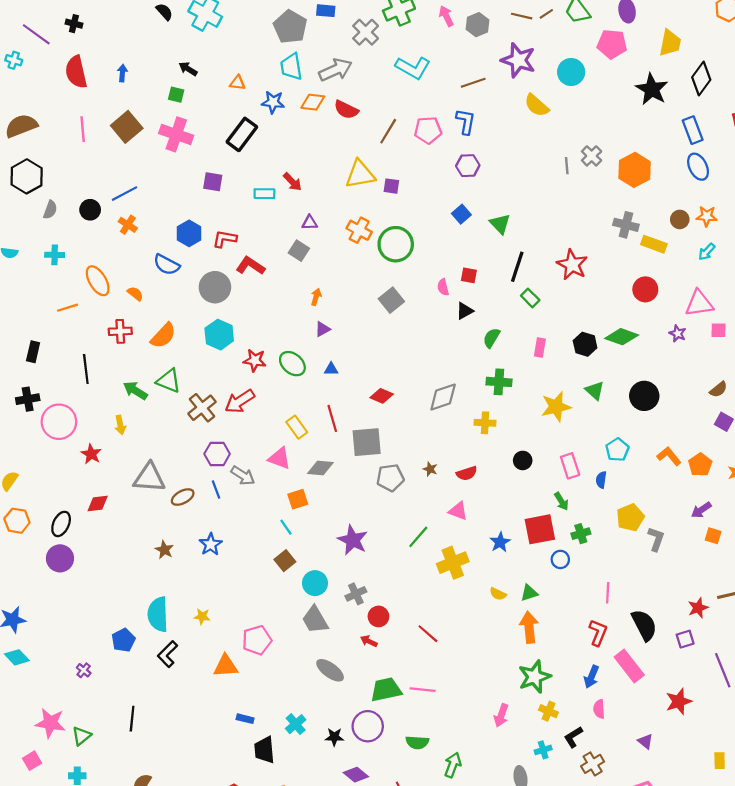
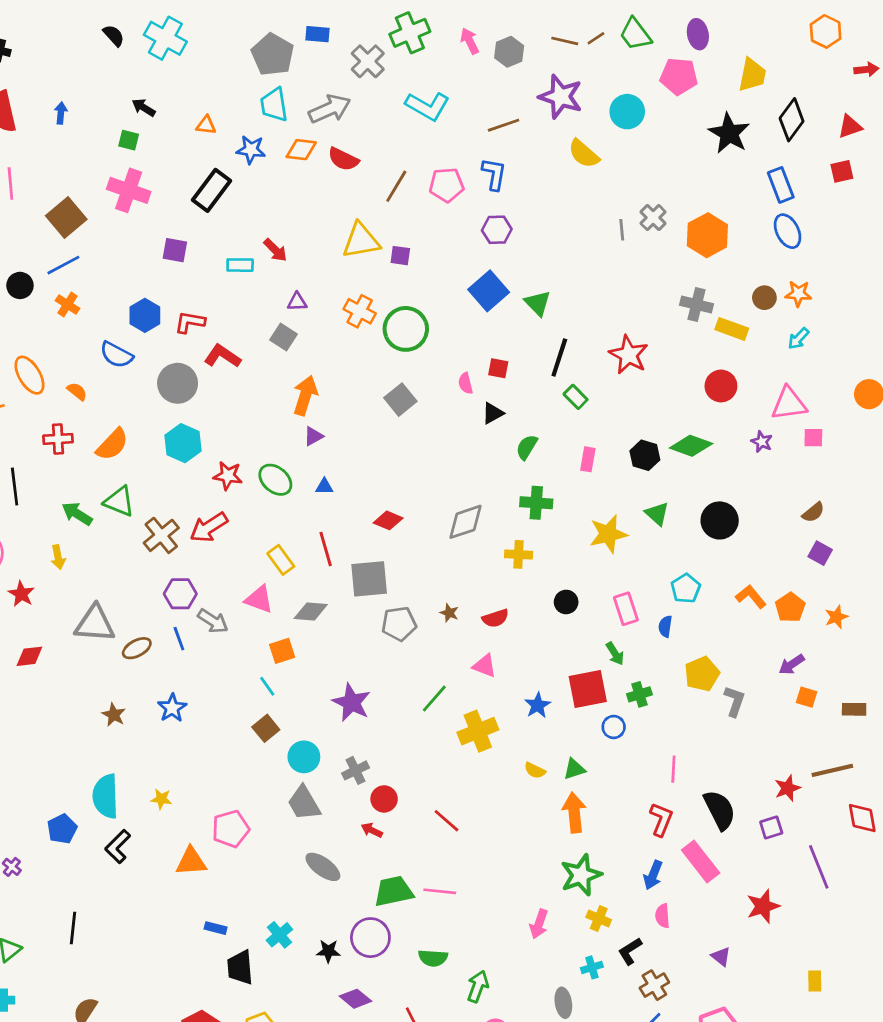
brown square: (127, 127) -> (66, 218), moved
blue square: (461, 214) -> (489, 291), size x1.6
orange arrow: (316, 297) -> (305, 396), size x1.8

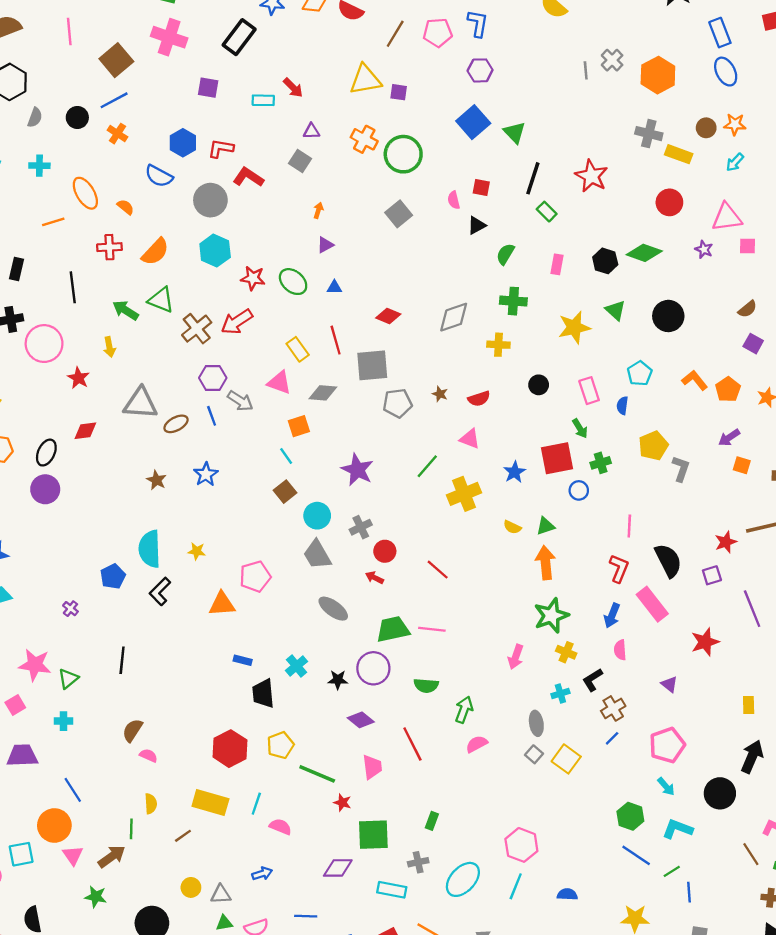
orange arrow: (305, 396) -> (318, 210), size x0.5

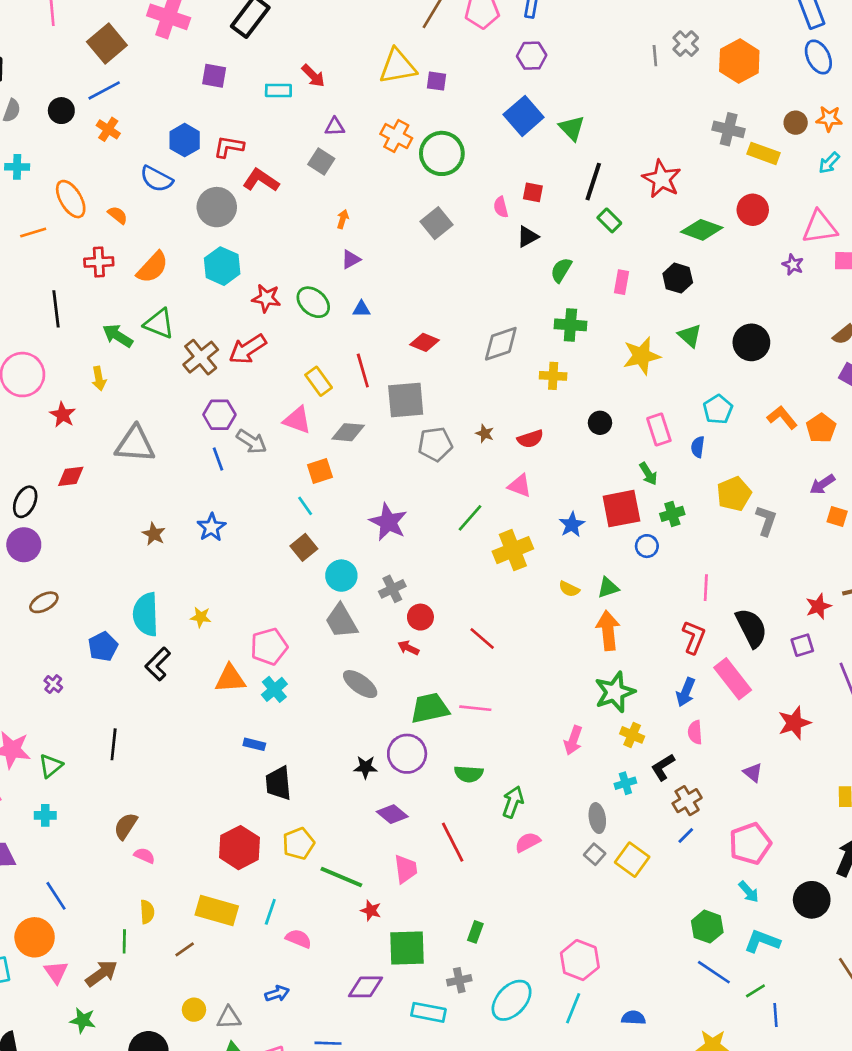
green diamond: (644, 253) -> (702, 230), moved
brown ellipse: (176, 424) -> (44, 602), moved
cyan cross: (296, 666) -> (274, 689), moved

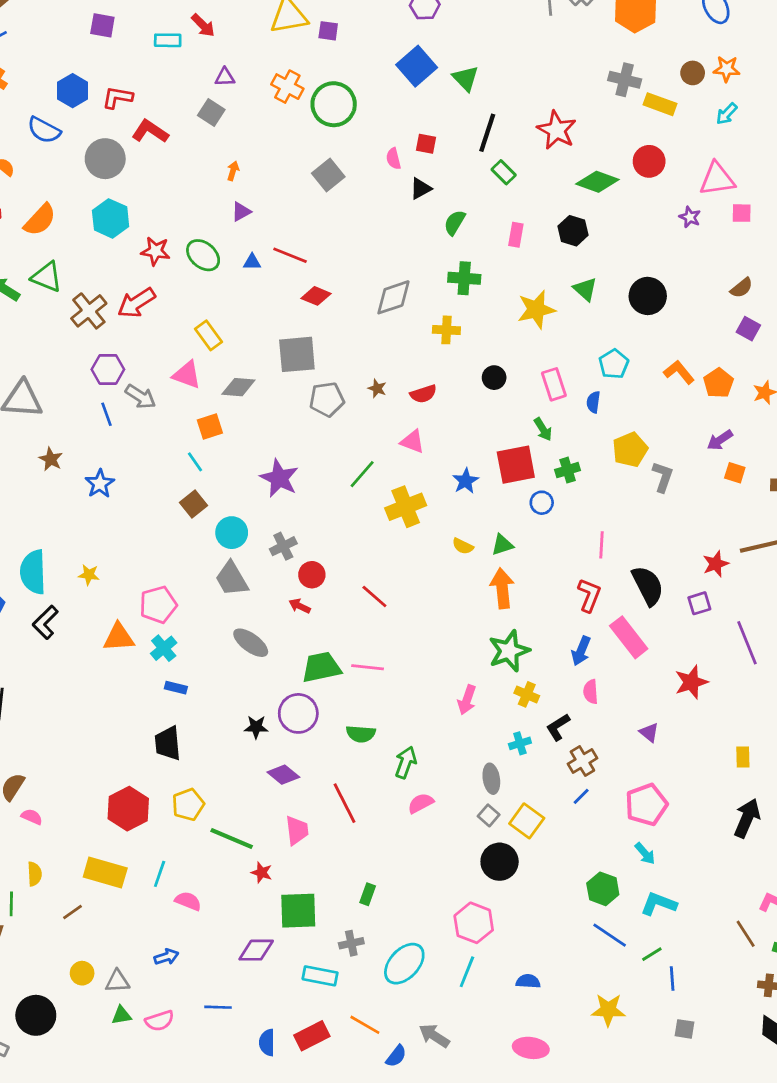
red line: (363, 371) -> (290, 255), moved, turned -52
brown star: (154, 534) -> (51, 459), moved
blue rectangle: (254, 744) -> (176, 688), moved
black circle: (812, 900) -> (500, 862), moved

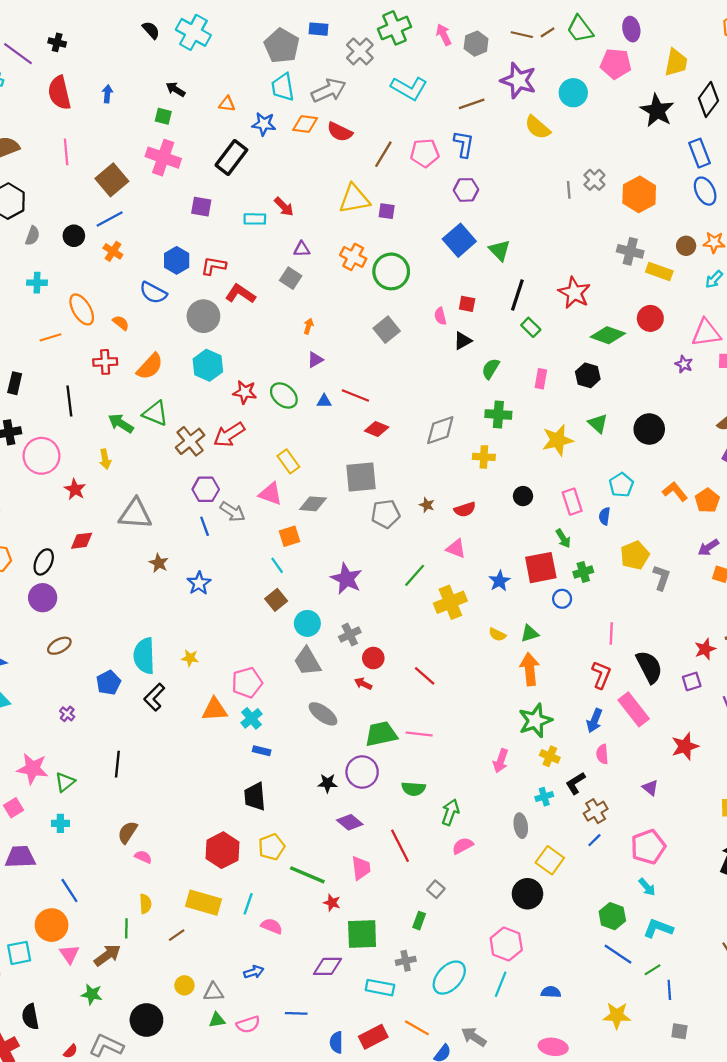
gray square: (489, 815) -> (436, 889), moved

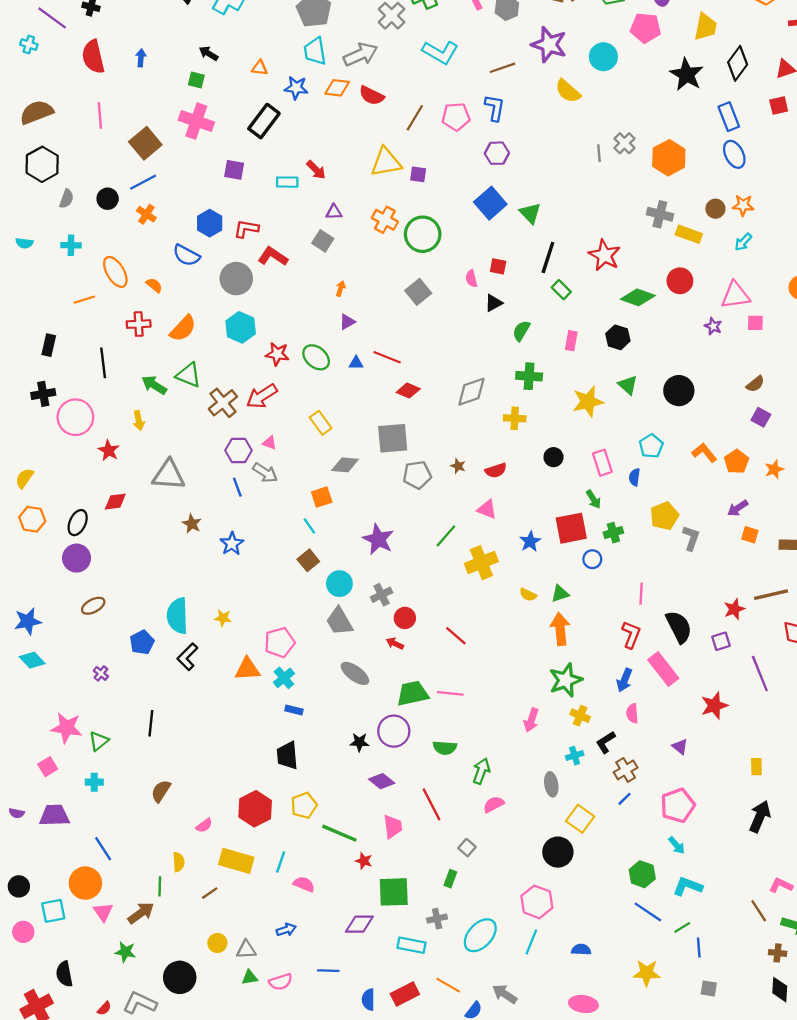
pink triangle: (270, 494) -> (270, 443), moved, size x0.6
pink semicircle: (143, 857) -> (204, 825), moved, turned 119

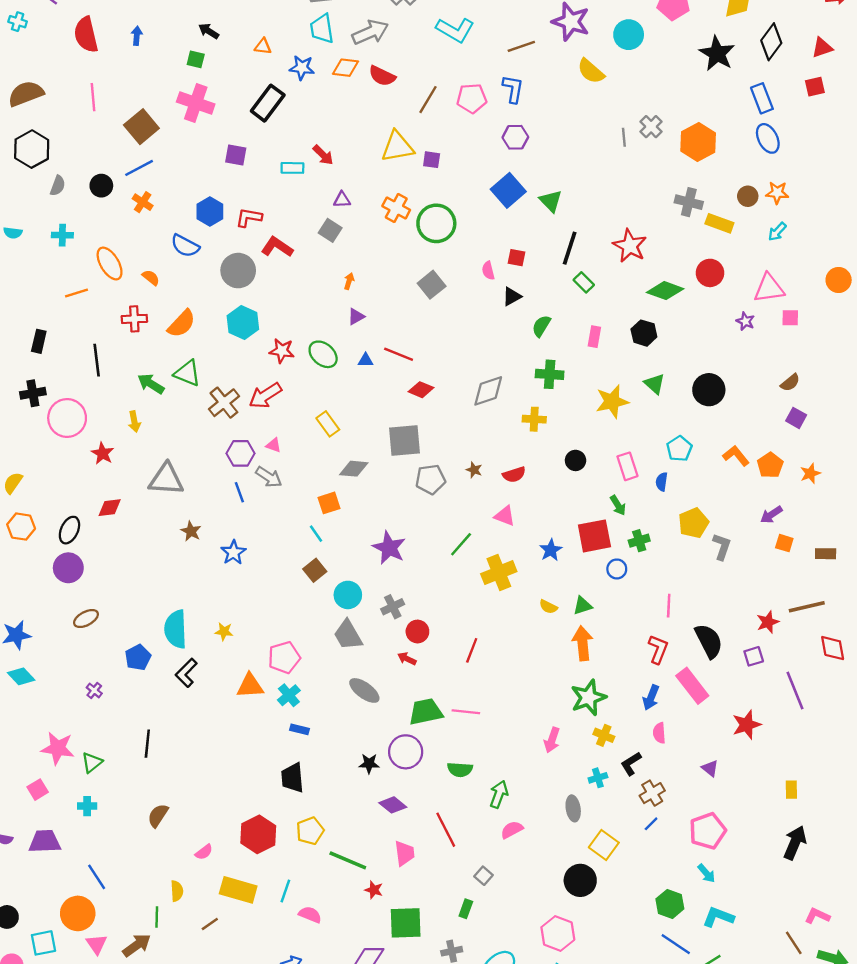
red line: (456, 636) -> (472, 650), turned 70

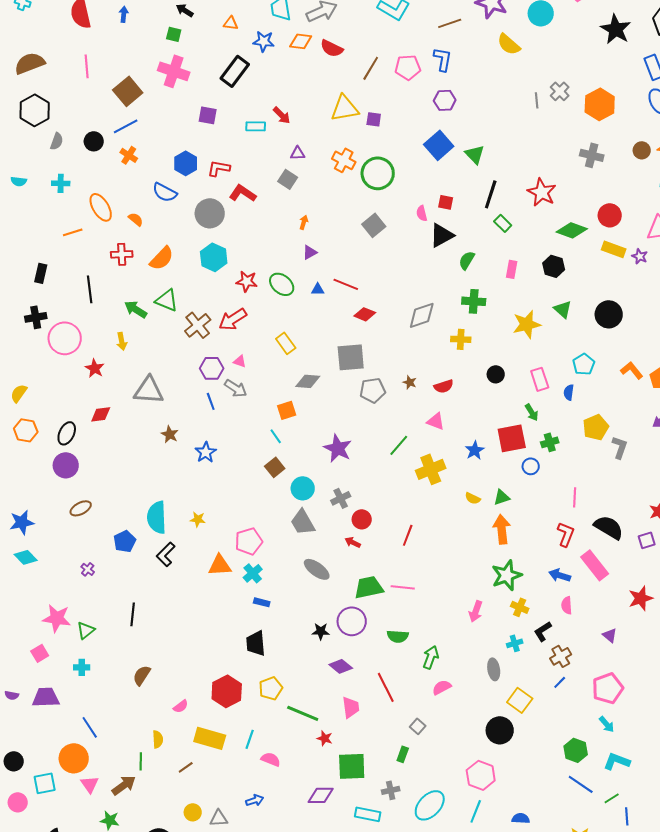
yellow rectangle: (719, 223) -> (614, 249), moved
black triangle: (512, 296) -> (442, 235), size x1.5
black semicircle: (709, 641) -> (609, 527), turned -32
blue arrow: (651, 698) -> (560, 575), turned 85

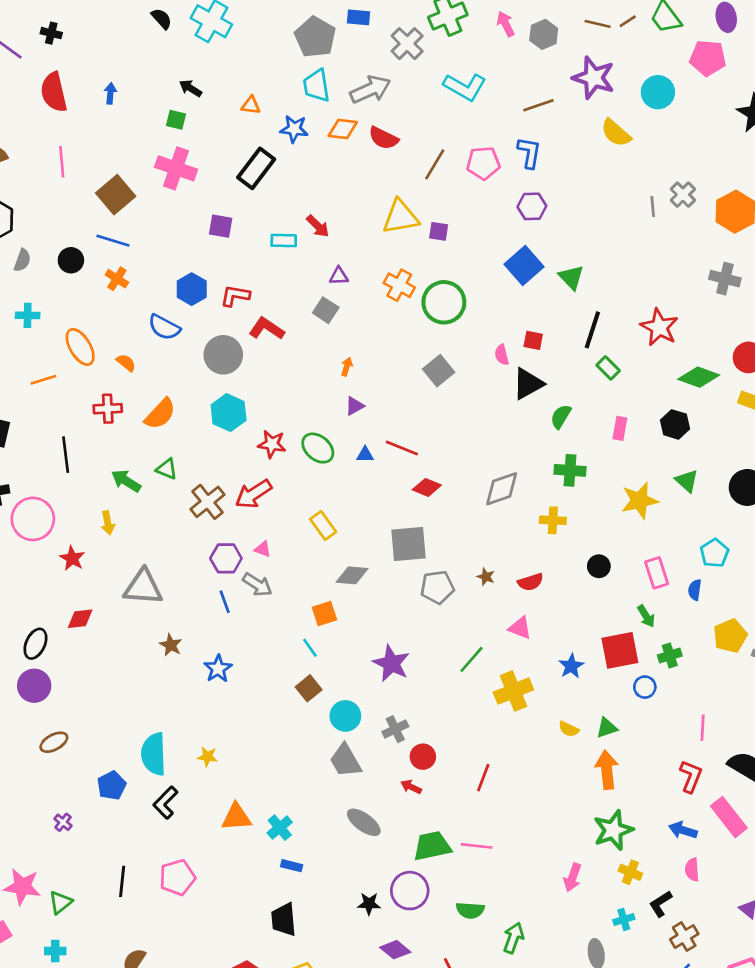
blue line: (126, 126) -> (113, 241), turned 45
green triangle: (167, 300) -> (167, 469), size x0.7
pink pentagon: (249, 541) -> (177, 877), moved

